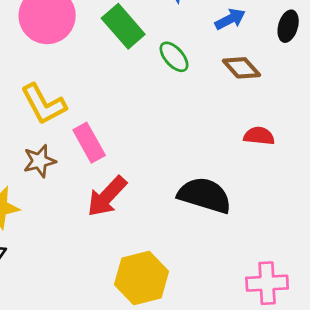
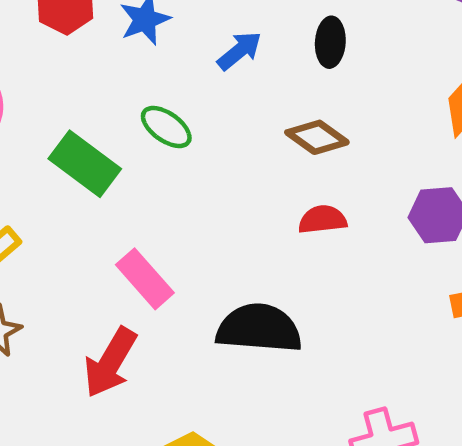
green rectangle: (123, 26) -> (85, 164), moved
brown diamond: (241, 68) -> (317, 137), moved
pink rectangle: (89, 143) -> (145, 279), moved

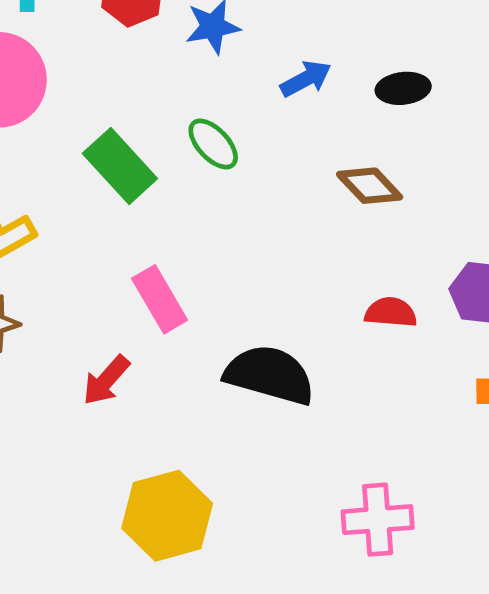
black ellipse: (330, 42) -> (403, 88), turned 69
red semicircle: (322, 220) -> (391, 312), moved
red arrow: (110, 363) -> (106, 380), size x0.7

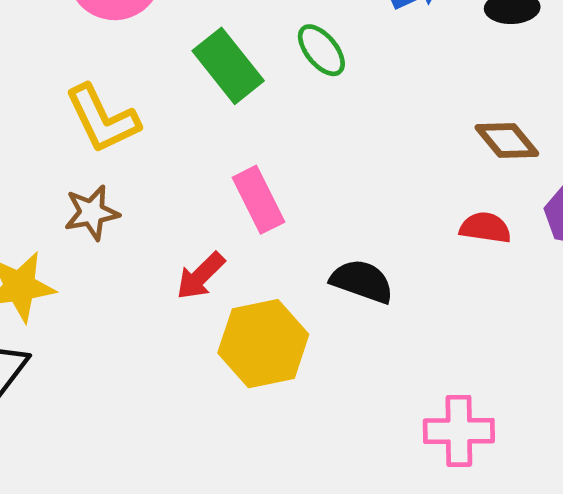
brown diamond: (370, 186) -> (507, 141), moved
black semicircle: (270, 375) -> (362, 281), size x0.7
yellow hexagon: (167, 516) -> (263, 344), moved

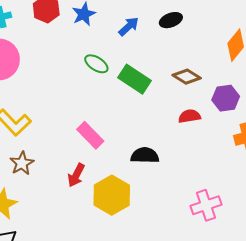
green rectangle: (228, 66) -> (134, 79), moved

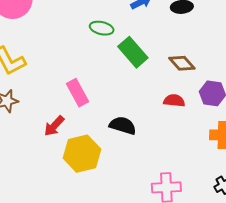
green ellipse: (96, 64) -> (102, 28), turned -35

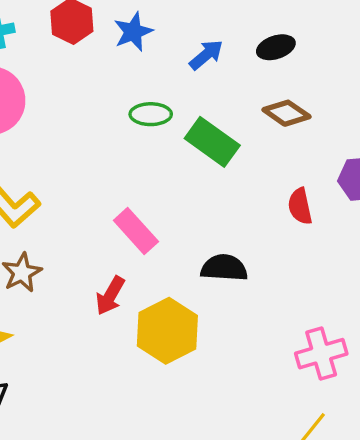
brown diamond: (182, 63) -> (286, 113), moved
red semicircle: (174, 101) -> (300, 206), turned -95

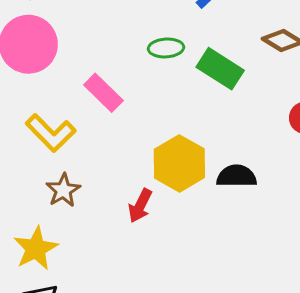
pink rectangle: (136, 231) -> (103, 93), moved
yellow hexagon: (167, 331) -> (179, 163), moved

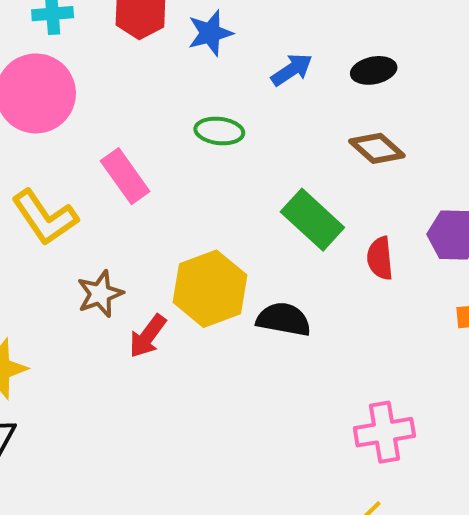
green rectangle: (220, 69) -> (312, 220), moved
brown star: (63, 190) -> (100, 294), moved

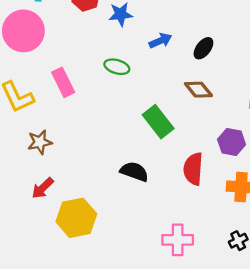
black ellipse: (374, 70) -> (203, 48), turned -50
red semicircle: (380, 258) -> (193, 169), moved, size x1.4
yellow hexagon: (210, 289) -> (76, 218), moved
red arrow: (148, 336) -> (43, 188), moved

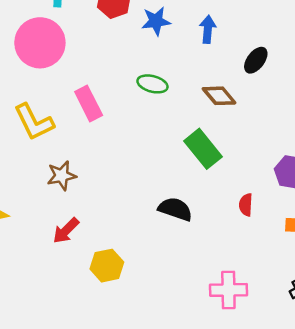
blue arrow: (160, 41) -> (208, 29), moved, turned -60
brown diamond: (198, 90) -> (219, 96), moved
red semicircle: (193, 169) -> (246, 205), size x0.6
yellow hexagon: (76, 218) -> (107, 266), size x0.7

